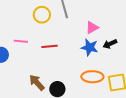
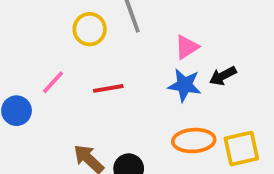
pink line: (21, 41) -> (53, 82), turned -48

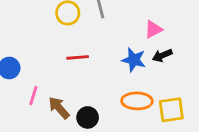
pink triangle: (187, 47) -> (153, 29), moved
pink line: (53, 82) -> (33, 96), moved, turned -30

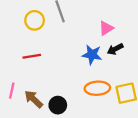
red line: (78, 57) -> (32, 56), moved

